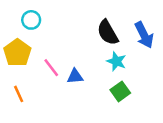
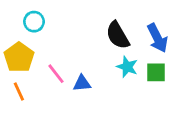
green square: (120, 91) -> (156, 72), moved, turned 36
orange line: (19, 94) -> (19, 92), moved

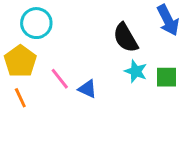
cyan circle: (34, 22) -> (36, 23), size x1.4
blue arrow: (157, 38) -> (168, 20), moved
blue triangle: (82, 83) -> (88, 89), turned 30

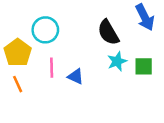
cyan circle: (36, 23) -> (45, 30), moved
cyan star: (136, 71) -> (117, 61), turned 30
pink line: (60, 79) -> (52, 68), turned 36

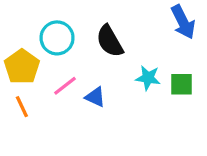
black semicircle: (108, 32) -> (110, 41), moved
cyan star: (117, 61) -> (148, 78), turned 30
pink line: (52, 68) -> (65, 86), turned 54

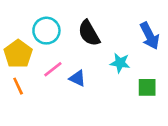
blue arrow: (183, 22) -> (150, 36), moved
green square: (182, 84) -> (147, 87), moved

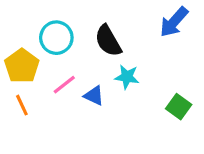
blue arrow: (150, 36) -> (174, 22), moved, turned 68
cyan star: (120, 63) -> (127, 77), moved
green square: (147, 87) -> (179, 107), turned 36

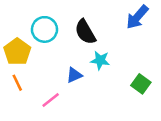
pink line: (64, 85) -> (51, 100), moved
blue triangle: (94, 96) -> (74, 75), turned -49

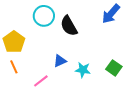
cyan circle: (44, 29) -> (44, 16), moved
cyan star: (100, 60) -> (83, 70), moved

